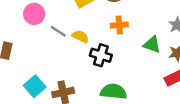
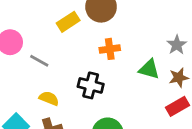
yellow semicircle: (80, 36) -> (49, 98), moved

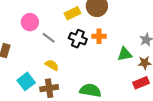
green triangle: (149, 69) -> (125, 54), turned -35
black cross: (91, 85) -> (78, 39), moved

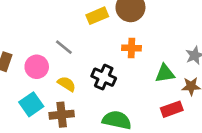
pink circle: (30, 22) -> (37, 67), moved
black cross: (78, 39) -> (104, 77), moved
red rectangle: (141, 83) -> (172, 109), moved

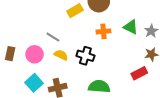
green triangle: (165, 73) -> (131, 27), moved, turned 42
yellow semicircle: (67, 84) -> (61, 55), moved

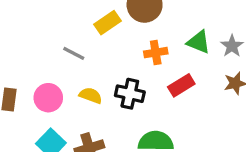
gray line: (53, 37) -> (74, 53), moved
red rectangle: (139, 73) -> (181, 85), moved

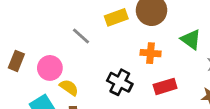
green triangle: (199, 42) -> (191, 39), moved
yellow semicircle: (91, 95) -> (69, 88), moved

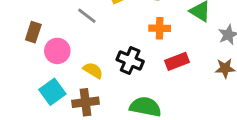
brown rectangle: (16, 61) -> (33, 32), moved
yellow semicircle: (69, 88) -> (93, 70), moved

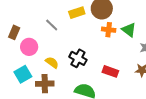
orange cross: (160, 28) -> (109, 30), moved
red rectangle: (177, 61) -> (110, 71), moved, turned 35

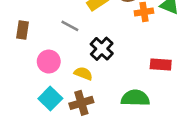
brown rectangle: (14, 32) -> (22, 30), moved
black cross: (78, 58) -> (102, 49), moved, turned 30

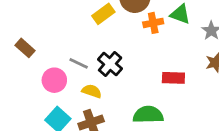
gray line: (70, 26) -> (79, 63), moved
brown rectangle: (22, 30) -> (25, 48), turned -54

